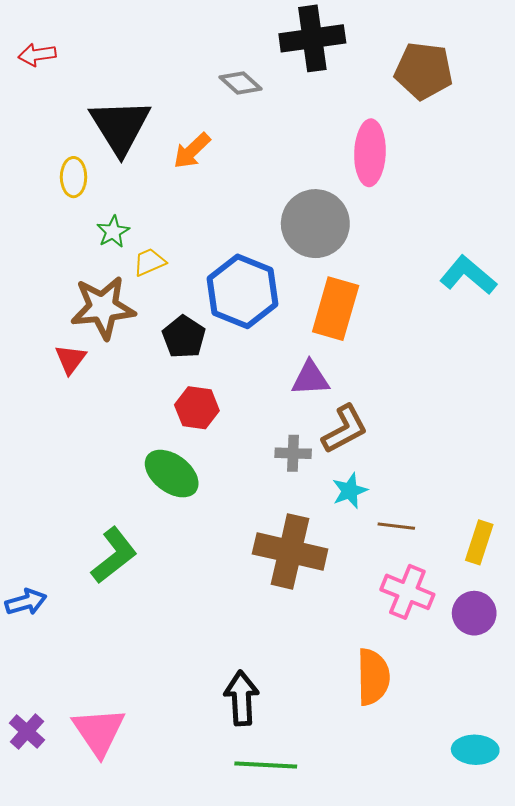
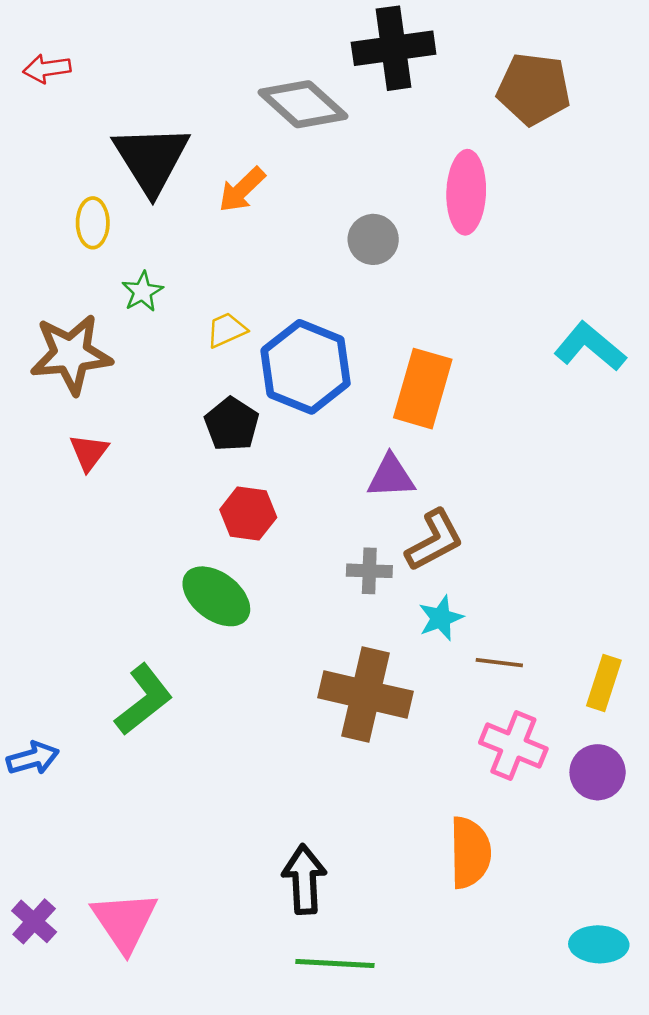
gray diamond: (240, 83) -> (303, 104), size x1.6
gray circle: (315, 224) -> (373, 239), moved, size x0.6
yellow trapezoid: (149, 262) -> (227, 330), moved
brown star: (103, 308) -> (71, 354), moved

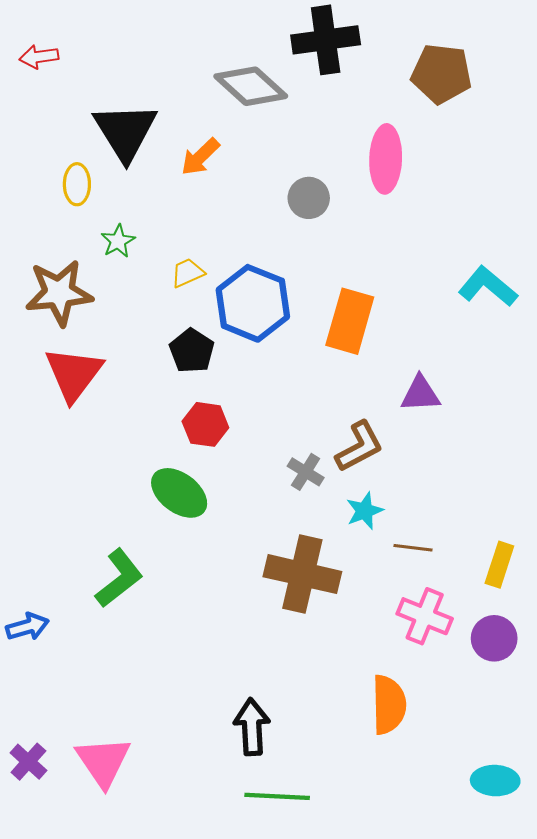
red triangle: (89, 452) -> (74, 374), size x1.8
purple triangle: (391, 477) -> (420, 394), moved
gray cross: (369, 571) -> (306, 472), turned 30

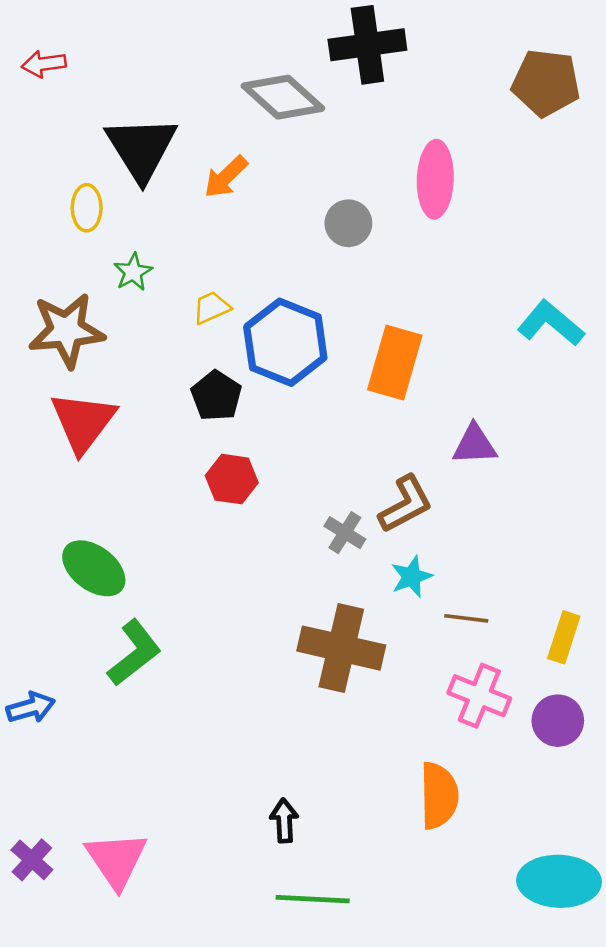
brown pentagon: (441, 74) -> (546, 83), moved
green ellipse: (179, 493) -> (94, 568), moved
black arrow: (252, 727) -> (284, 821), size x0.7
cyan ellipse: (495, 781) -> (559, 881), size x1.5

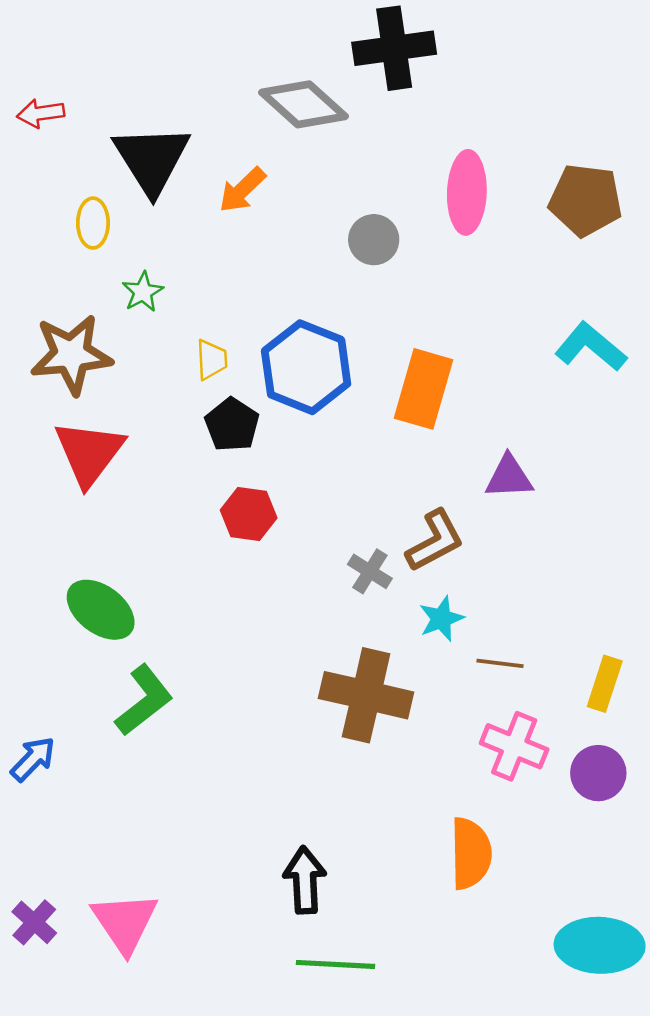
red arrow: (44, 64) -> (41, 113), moved
brown pentagon: (546, 83) -> (586, 200), moved
yellow trapezoid: (212, 308) -> (212, 360), moved, turned 111
blue arrow: (31, 708) -> (33, 759), turned -30
black arrow: (284, 821) -> (305, 880), size x1.4

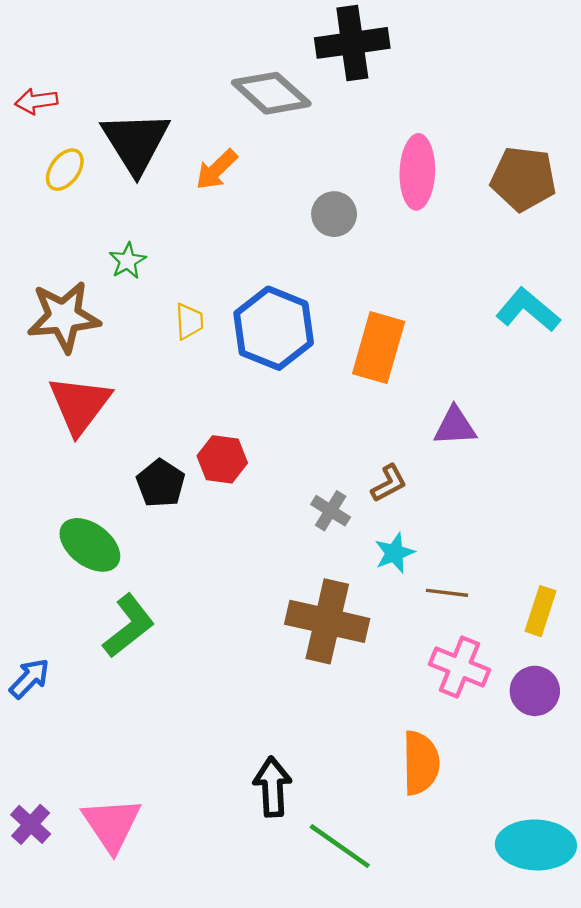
yellow ellipse: (93, 223) -> (65, 170), moved, turned 36
black pentagon: (232, 425) -> (161, 483), moved
brown L-shape: (435, 541) -> (389, 483), size x0.7
green line: (335, 964) -> (340, 846), moved, turned 32

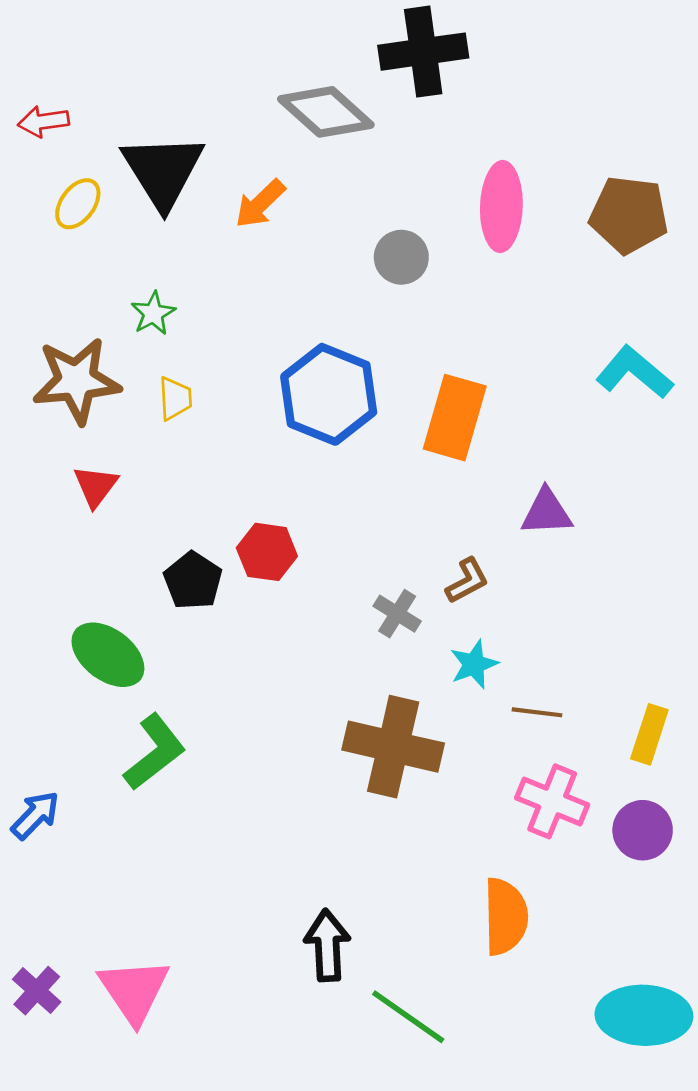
yellow trapezoid: (189, 321) -> (175, 398), moved
red triangle: (80, 405) -> (96, 486), size x0.6

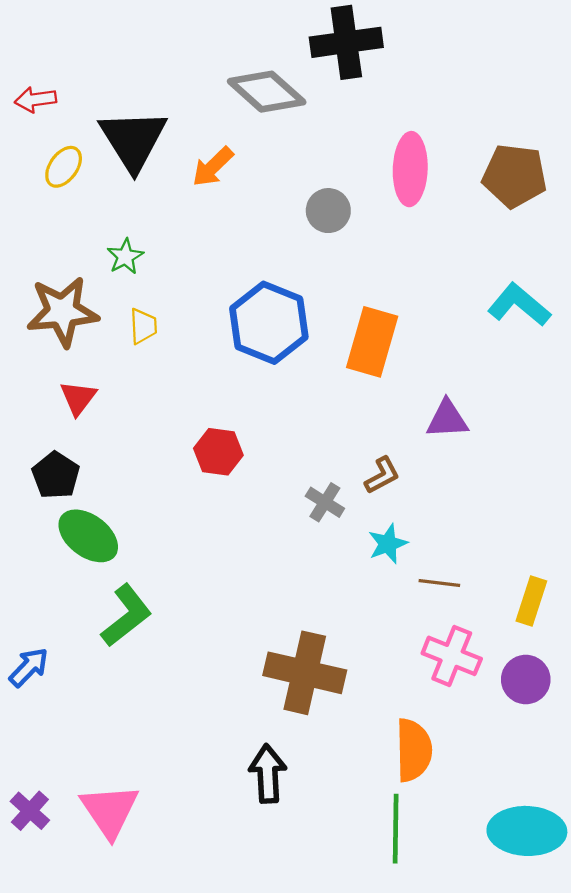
black pentagon: (193, 581) -> (56, 475), moved
brown cross: (393, 747) -> (305, 673), moved
green line: (408, 1017) -> (396, 829), moved, turned 56

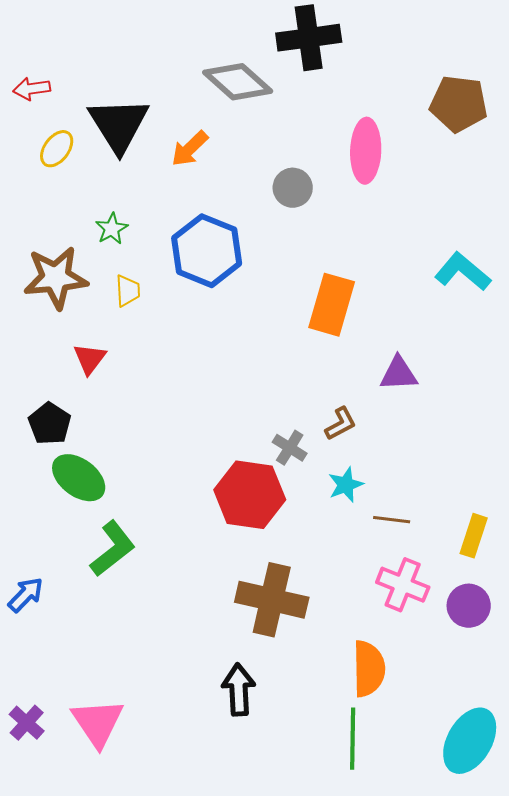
brown pentagon: (515, 176) -> (459, 104), moved
blue hexagon: (269, 323) -> (207, 251), moved
red triangle: (78, 398) -> (90, 359), moved
red hexagon: (218, 452) -> (250, 495), moved, size x1.6
cyan ellipse: (527, 831) -> (470, 741), turned -62

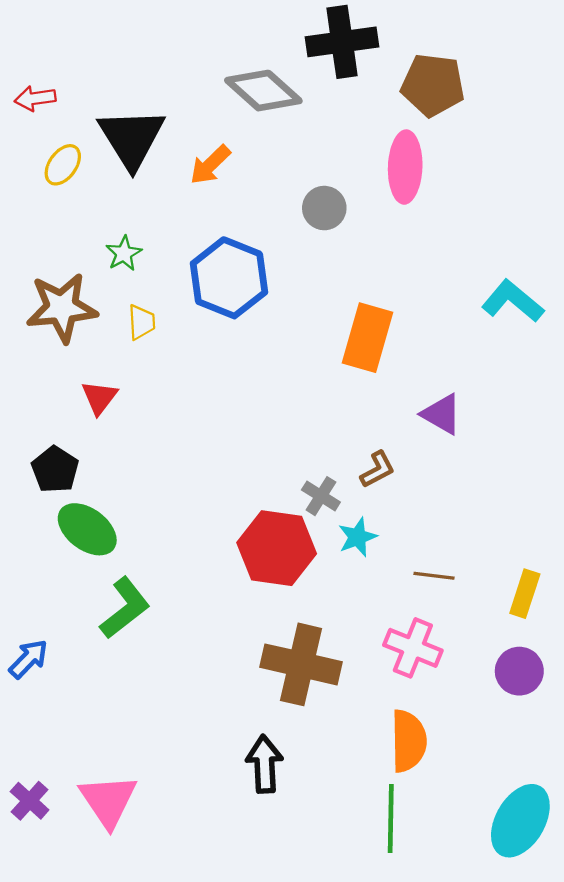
brown pentagon: (459, 104) -> (433, 85), moved
purple triangle: (399, 374) -> (442, 414), turned 33
cyan star: (346, 485) -> (358, 537), moved
pink cross: (403, 585) -> (413, 648), moved

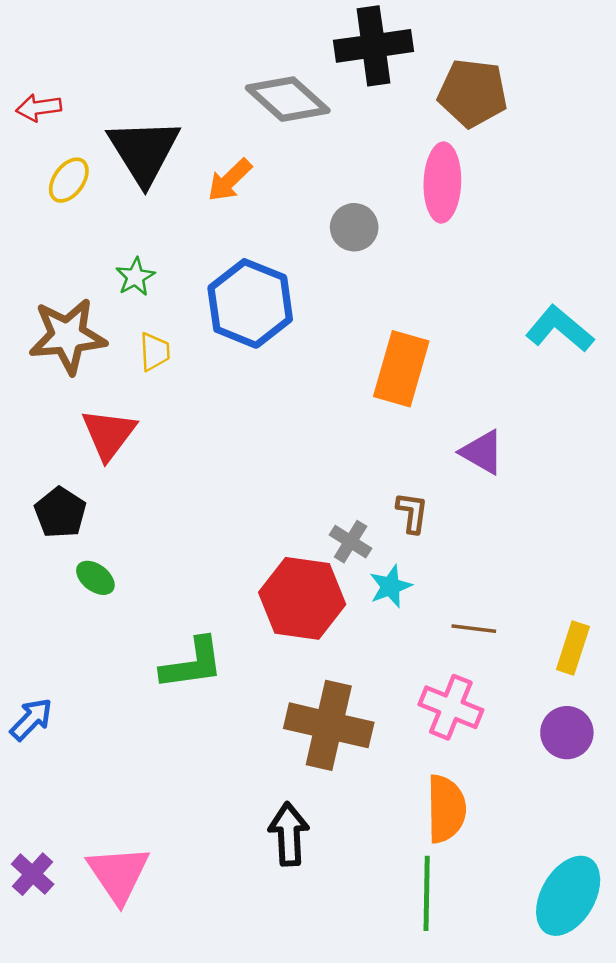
red triangle: (99, 397) -> (109, 434), size x1.4
brown L-shape: (377, 469) -> (412, 513), turned -54
green ellipse: (87, 529) -> (95, 578), size x0.6
green L-shape: (125, 608) -> (192, 664), moved, turned 30

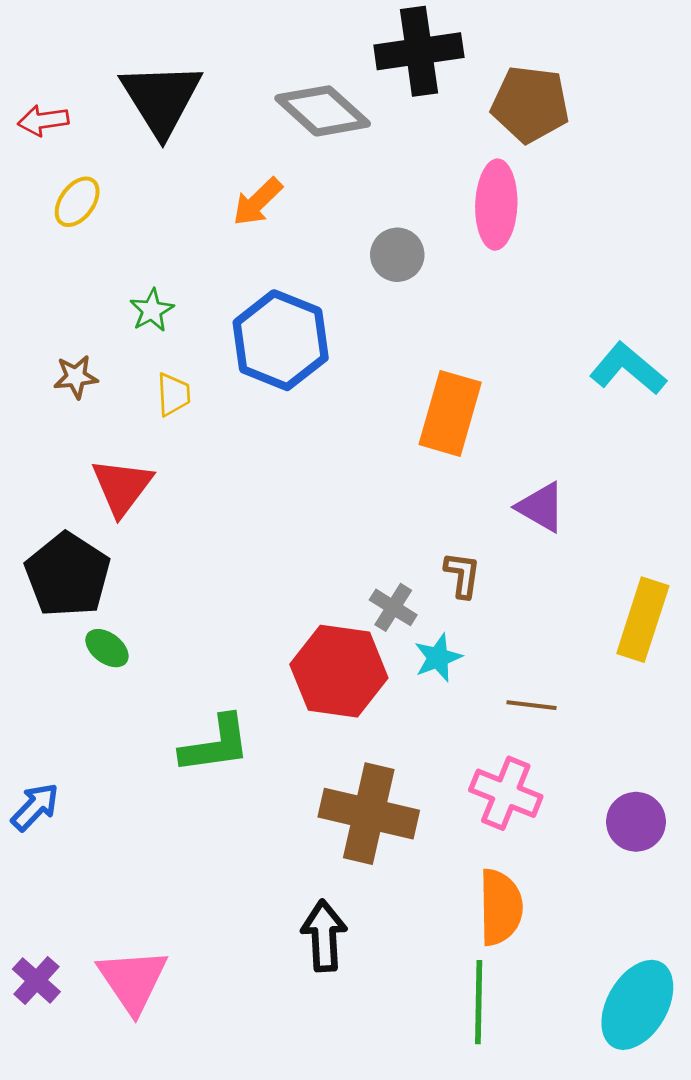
black triangle: (144, 151) -> (161, 99), moved
brown star: (68, 336) -> (76, 377), size x0.5
black pentagon: (60, 513) -> (68, 575), size x1.5
yellow rectangle: (573, 648) -> (643, 620), moved, size x1.4

